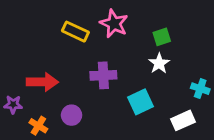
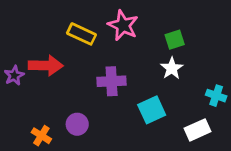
red arrow: (42, 82) -> (46, 65), moved
purple star: (13, 104) -> (14, 76), moved, turned -30

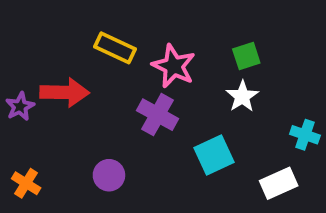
pink star: (123, 25) -> (174, 66), moved
purple cross: (112, 81) -> (157, 115), turned 32
orange cross: (41, 136) -> (26, 183), moved

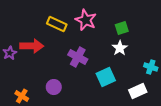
pink star: (174, 66) -> (86, 20), moved
orange cross: (26, 183) -> (22, 96), moved

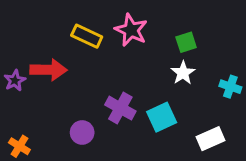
purple cross: (78, 57) -> (120, 108), moved
cyan cross: (151, 67) -> (230, 87), moved
orange cross: (22, 96) -> (19, 146), moved

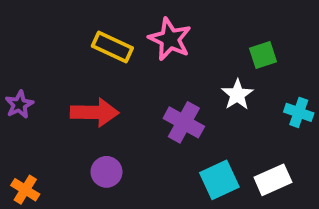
green square: (186, 42) -> (263, 55), moved
red arrow: (48, 70) -> (95, 112), moved
purple cross: (120, 108) -> (184, 122), moved
cyan square: (162, 117) -> (219, 180), moved

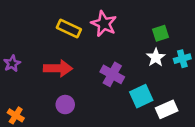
white star: (237, 95) -> (156, 57), moved
cyan cross: (299, 112) -> (182, 59), moved, turned -35
cyan square: (219, 180) -> (141, 96), moved

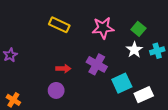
pink star: (104, 24) -> (103, 28), moved, turned -30
green square: (161, 33) -> (138, 29), turned -32
red arrow: (58, 68) -> (63, 69), moved, size x0.6

